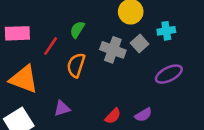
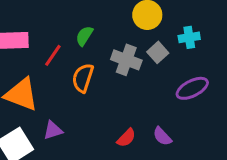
purple triangle: (62, 108) -> (53, 130), moved
purple semicircle: (143, 115) -> (162, 136), turned 78

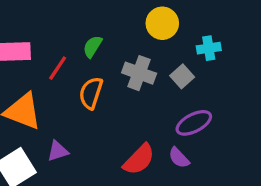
gray square: (158, 52) -> (182, 76), moved
purple ellipse: (192, 88) -> (194, 123), moved
red semicircle: (126, 138) -> (139, 159), size x1.5

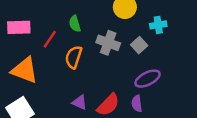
green semicircle: (93, 46) -> (75, 24), turned -49
purple triangle: (58, 151) -> (80, 102), moved, turned 42
purple semicircle: (179, 158) -> (137, 104), turned 35

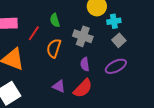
cyan cross: (158, 25) -> (114, 21), moved
gray square: (139, 45) -> (119, 40), moved
purple semicircle: (137, 104) -> (85, 64), moved

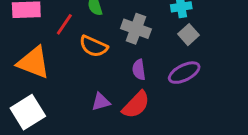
orange semicircle: (54, 48) -> (94, 46), turned -84
purple triangle: (59, 86) -> (101, 102), turned -40

